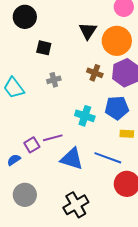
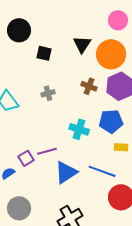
black square: (44, 48) -> (44, 53), moved
blue triangle: (72, 159) -> (66, 172), turned -50

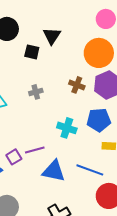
black triangle: (82, 44) -> (52, 36), moved
blue triangle: (66, 172) -> (54, 171), turned 45

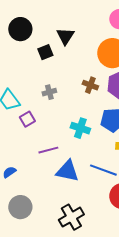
black square: (32, 52) -> (45, 52), turned -35
purple square: (14, 157) -> (27, 119), moved

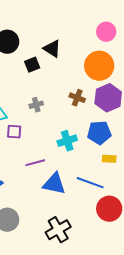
black triangle: (65, 36) -> (52, 49), turned -30
purple square: (27, 119) -> (14, 132), turned 35
cyan cross: (80, 128) -> (67, 141), turned -36

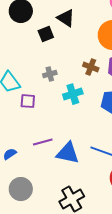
cyan cross: (67, 141) -> (73, 94), moved
purple line: (35, 163) -> (43, 142), moved

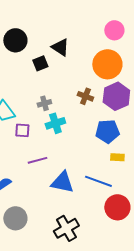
cyan cross: (73, 94) -> (55, 123), moved
purple line: (43, 142) -> (37, 160), moved

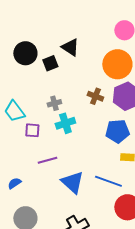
black circle: (15, 40) -> (25, 53), moved
blue triangle: (62, 182) -> (72, 182), turned 30

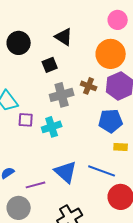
black square: (50, 63) -> (50, 65), moved
gray cross: (54, 103) -> (62, 95), moved, size x1.6
cyan cross: (65, 123) -> (52, 127), moved
purple line: (47, 160) -> (36, 185), moved

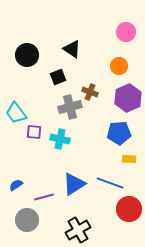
orange circle: (111, 54) -> (119, 66), size x0.6
brown cross: (89, 86) -> (90, 92), moved
cyan cross: (52, 127) -> (60, 139), turned 30
blue triangle: (66, 172) -> (74, 184), turned 45

